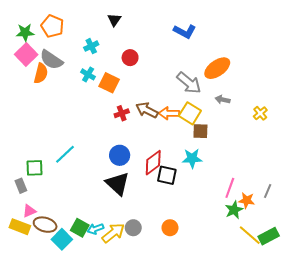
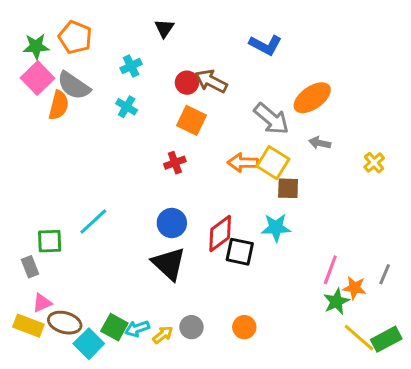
orange square: (109, 83) -> (191, 120), moved
brown arrow: (147, 110) -> (211, 81), moved
yellow arrow: (113, 233) -> (163, 335), size x0.6

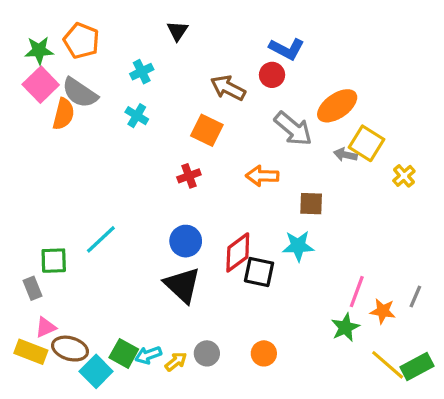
red circle: (187, 83) -> (272, 75), moved
yellow square: (273, 163) -> (366, 143), moved
green star: (336, 301) -> (345, 327), moved

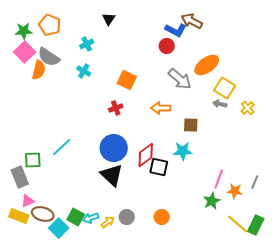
brown arrow: (228, 88) -> (192, 21), moved
gray arrow: (345, 155) -> (220, 104), moved
blue circle: (186, 241) -> (114, 148), size x1.4
gray rectangle: (33, 288) -> (20, 177), size x1.5
green rectangle: (417, 366) -> (256, 225), turned -36

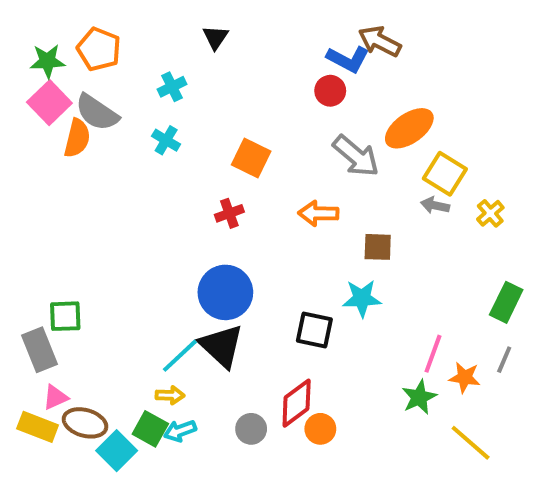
cyan line: (62, 147) -> (180, 356), moved
red diamond: (146, 155) -> (297, 403), moved
yellow arrow: (108, 222) -> (170, 395), moved, turned 40
green rectangle: (256, 225) -> (506, 302), moved

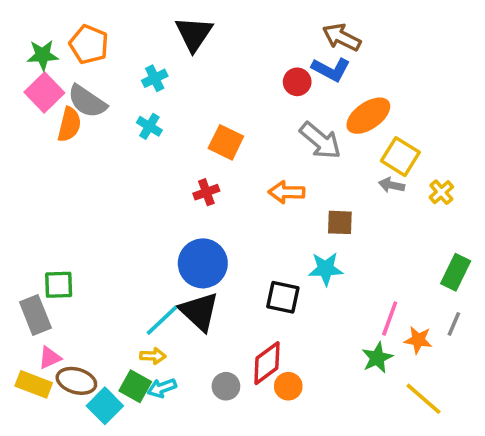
black triangle: (216, 37) -> (194, 34), size x1.6
blue L-shape: (348, 59) -> (331, 69), moved

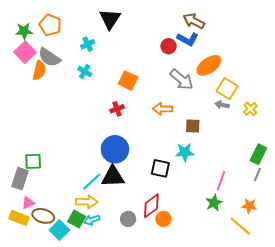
black triangle: (199, 311) -> (113, 177), turned -45
gray rectangle: (35, 315) -> (20, 179), turned 40
gray line: (454, 324) -> (257, 175), moved
orange star: (418, 340) -> (249, 206), moved
yellow arrow: (153, 356) -> (87, 202), size x1.5

